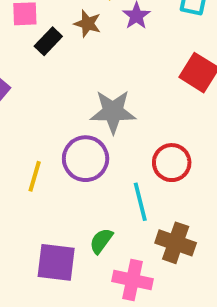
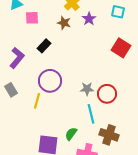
black rectangle: (48, 41) -> (44, 46), moved
gray star: (113, 112) -> (87, 89), moved, size x0.6
purple circle: (86, 159) -> (50, 81), moved

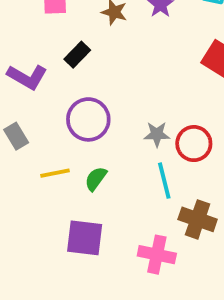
purple L-shape: (17, 58) -> (27, 77), turned 80
yellow line: (37, 101) -> (55, 173), moved, turned 63
green semicircle: (71, 134) -> (96, 179), moved

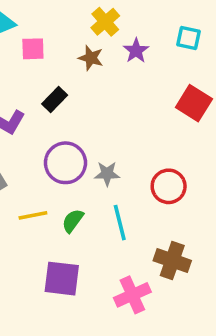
gray star: (157, 134) -> (107, 174), moved
cyan line: (164, 181) -> (120, 223), moved
pink cross: (157, 255) -> (132, 295), turned -36

